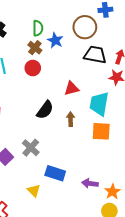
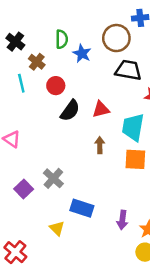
brown cross: (35, 48) -> (37, 62), moved
black semicircle: (45, 110) -> (70, 111), moved
purple arrow: (90, 183) -> (122, 220), turned -91

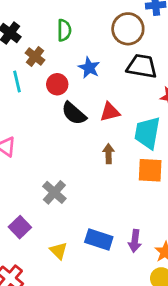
blue star: (82, 53) -> (89, 68), moved
black semicircle: (70, 111) -> (74, 113), turned 95
purple square: (24, 189) -> (20, 227), moved
blue rectangle: (82, 208) -> (99, 240), moved

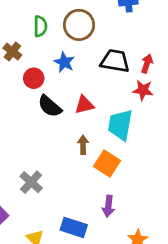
brown circle: (128, 29) -> (79, 25), moved
orange square: (150, 170) -> (107, 163), moved, turned 30
purple arrow: (135, 241) -> (108, 206), moved

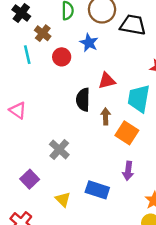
black trapezoid: (115, 61) -> (133, 25), moved
black semicircle: (50, 106) -> (83, 100), moved, turned 50

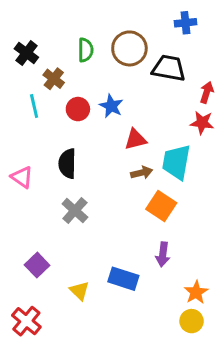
blue star: (89, 43) -> (111, 106), moved
black semicircle: (83, 100) -> (67, 164), moved
brown arrow: (106, 116) -> (142, 173), moved, turned 77
gray cross: (59, 149) -> (75, 211), moved

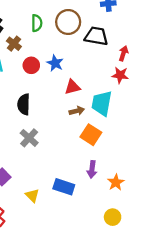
orange star: (196, 292) -> (116, 182), moved

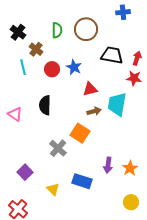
black trapezoid: (96, 36) -> (112, 55), moved
orange square: (91, 135) -> (80, 133), moved
gray cross: (29, 138) -> (58, 148), moved
orange star: (116, 182) -> (130, 168), moved
yellow circle: (113, 217) -> (131, 202), moved

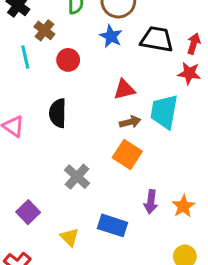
blue star: (74, 67) -> (111, 36), moved
orange square: (80, 133) -> (127, 154), moved

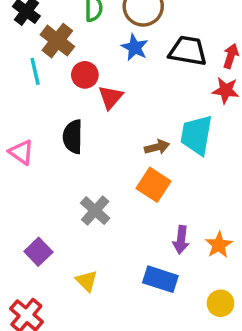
brown cross: (44, 30) -> (57, 41), size x1.4
red triangle: (124, 89) -> (111, 97), moved, turned -35
blue rectangle: (112, 225) -> (160, 279), moved

